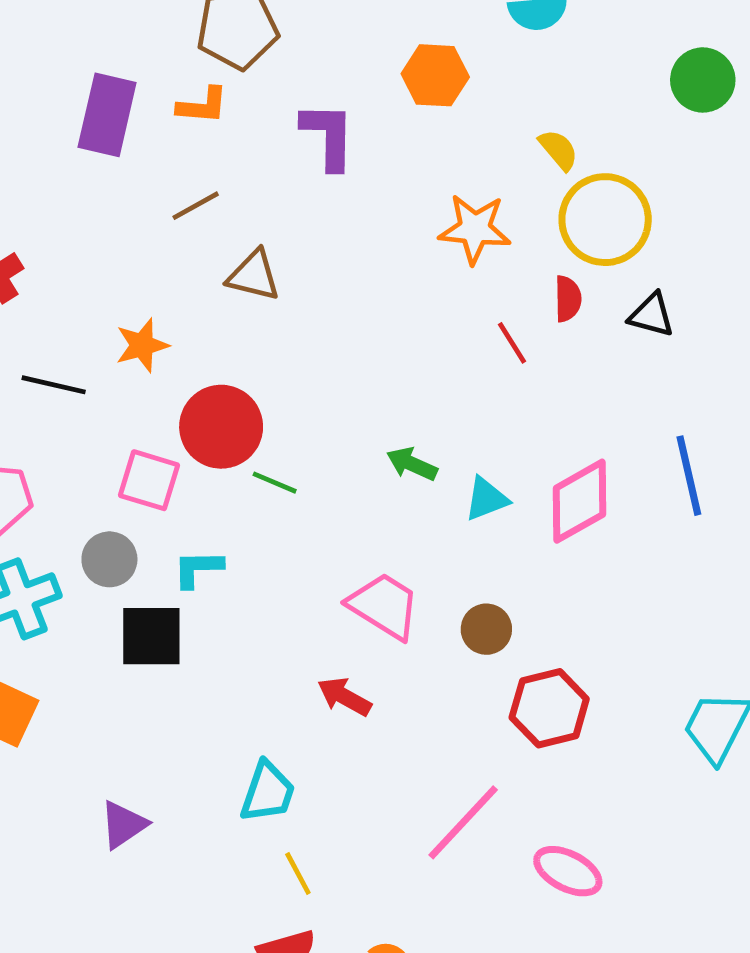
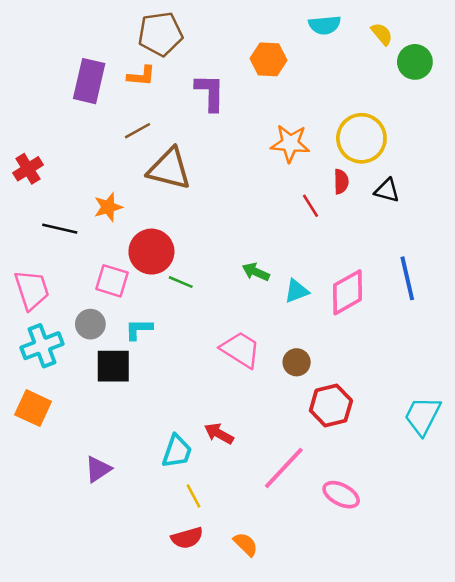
yellow semicircle: (559, 150) -> (382, 34), moved
brown triangle: (254, 275) -> (169, 169), size x1.5
red arrow: (344, 697) -> (219, 434), moved

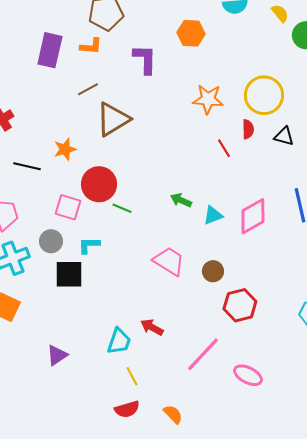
brown triangle: (169, 169) -> (113, 119), turned -45

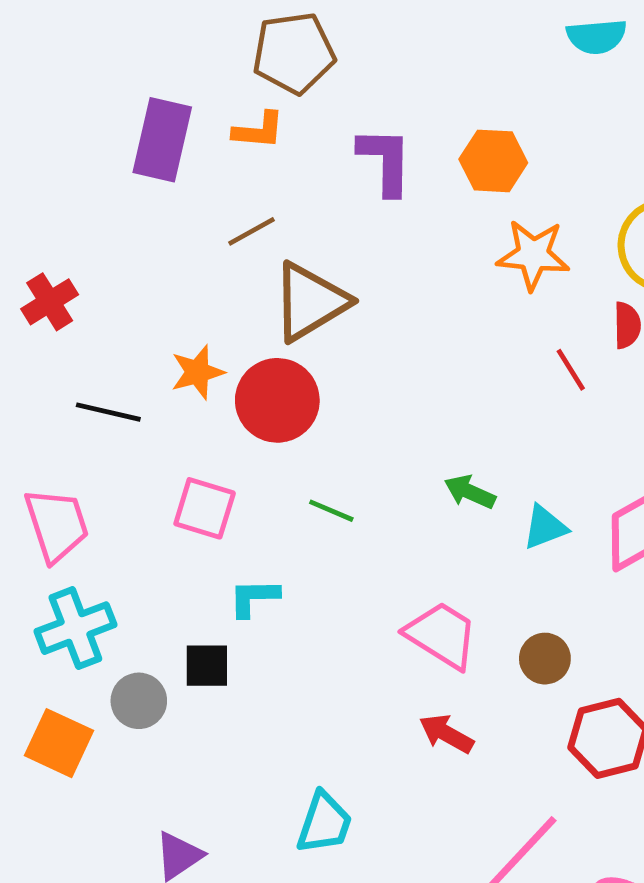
orange hexagon: (191, 33) -> (493, 161), moved
red circle: (99, 184) -> (277, 400), moved
gray circle: (51, 241) -> (139, 701), moved
black square: (69, 274) -> (207, 666), size x0.7
red arrow: (152, 327) -> (446, 734), moved

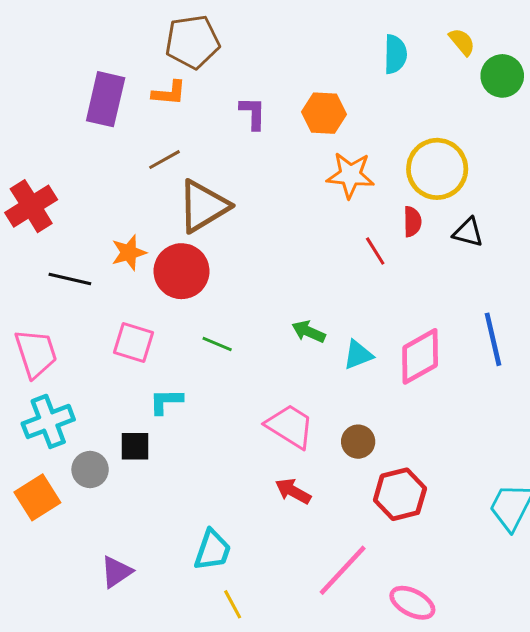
cyan semicircle: (597, 37) -> (395, 54), moved, turned -84
purple L-shape: (385, 161) -> (253, 113), size x0.7
red cross: (50, 302) -> (31, 206), size x1.4
orange square: (59, 743) -> (37, 497), turned 33

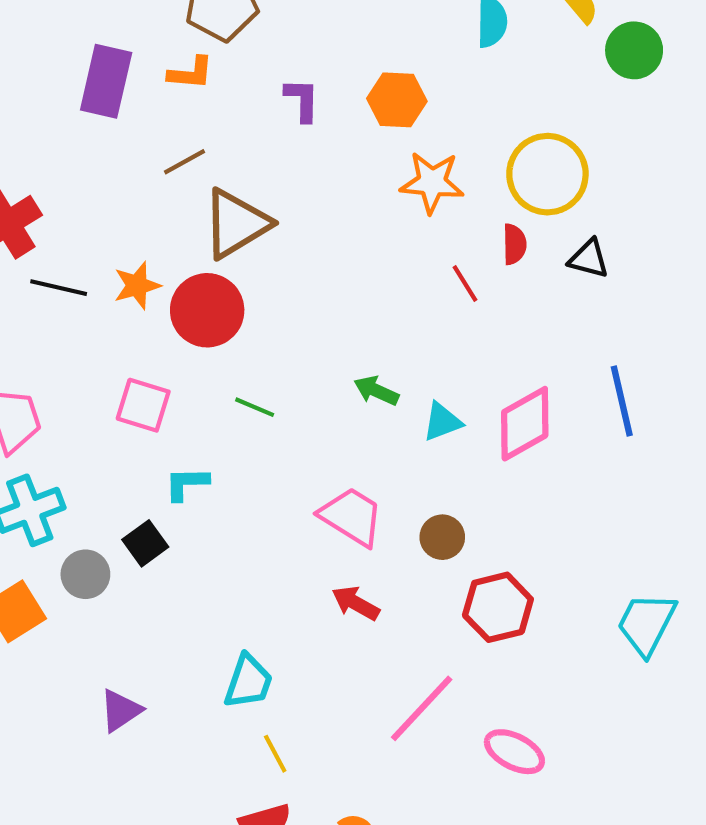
black line: (70, 279) -> (59, 288), moved
black square: (135, 446) -> (145, 543), turned -36

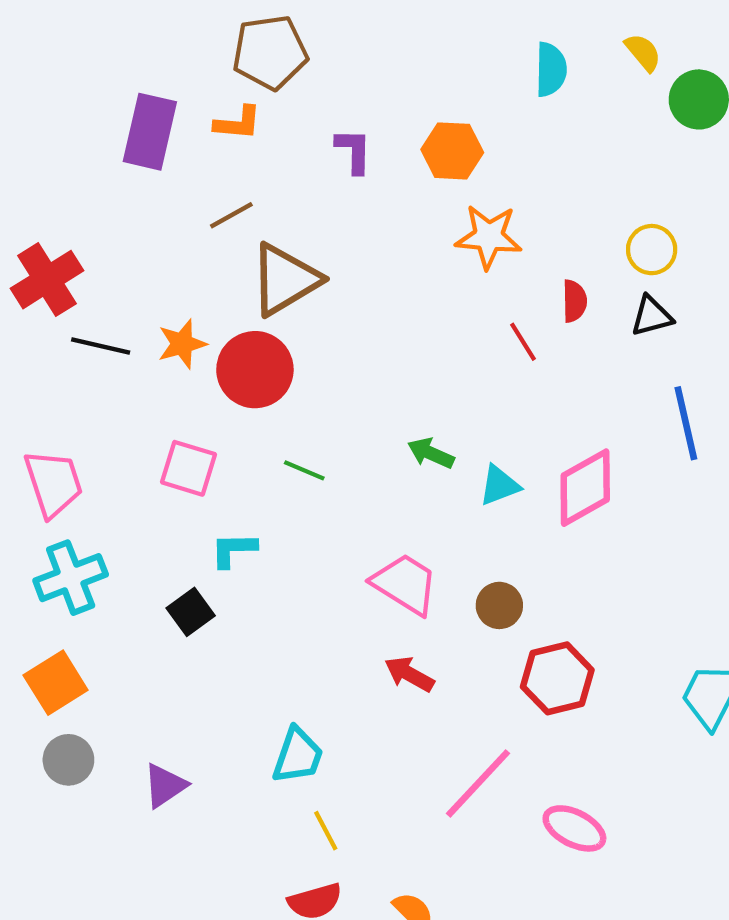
yellow circle: (547, 174) -> (652, 250), moved, size x0.6
black triangle: (589, 259) -> (652, 316), turned -30
blue line: (622, 401) -> (686, 423), moved
gray circle: (85, 574) -> (68, 760), moved

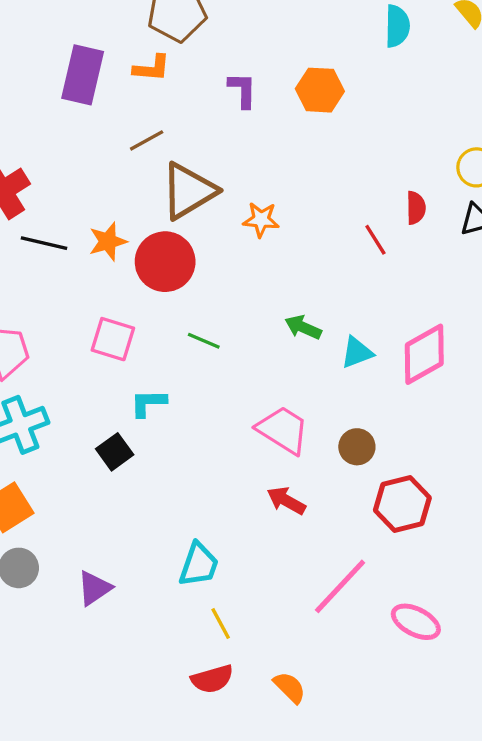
orange star: (489, 237) -> (261, 220), moved, size x0.7

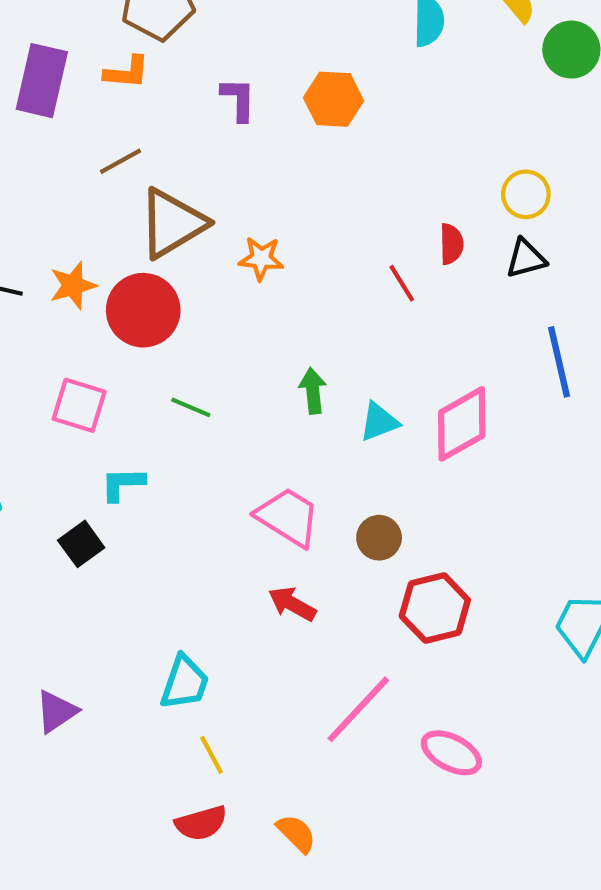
green arrow: (303, 327) -> (313, 391), turned 60

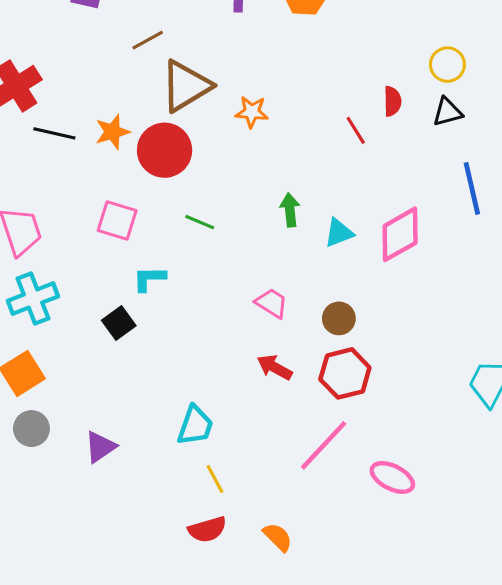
pink trapezoid: (288, 517) -> (272, 303), size x0.7
red hexagon: (435, 608) -> (345, 373), moved

